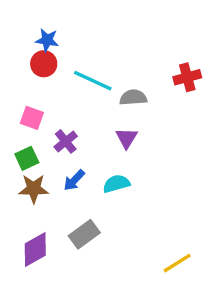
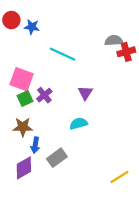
red circle: (44, 64) -> (11, 20), moved
gray semicircle: (133, 98) -> (114, 40), moved
pink square: (32, 118) -> (22, 79), size x1.5
green square: (27, 158) -> (25, 98), moved
blue arrow: (74, 180) -> (35, 145), moved, turned -35

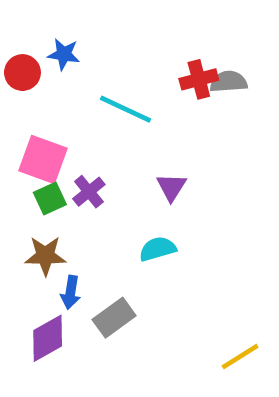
red circle: (11, 20) -> (22, 73), moved
red cross: (126, 52) -> (199, 79), moved

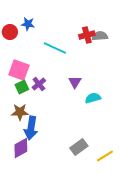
cyan semicircle: (158, 249) -> (93, 98), moved
blue arrow: (71, 292) -> (31, 128), size x1.6
gray rectangle: (114, 318) -> (79, 147), moved

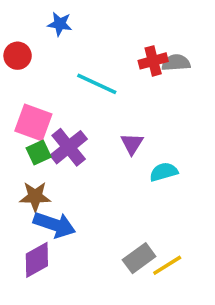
blue star: (28, 24) -> (60, 24), moved
purple cross: (39, 84) -> (69, 147), size x1.5
blue arrow: (31, 128) -> (55, 225), turned -80
yellow line: (105, 156) -> (167, 265), moved

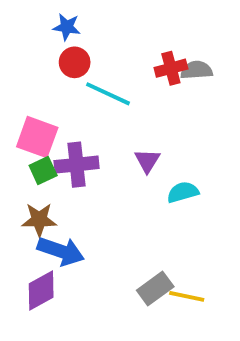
red circle: (18, 56) -> (75, 62), moved
purple cross: (69, 147) -> (77, 165), turned 33
yellow line: (167, 265) -> (187, 296), turned 44

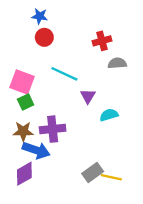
gray semicircle: (197, 70) -> (117, 63), moved
cyan line: (108, 94) -> (64, 74), moved
purple cross: (77, 165) -> (53, 129), moved

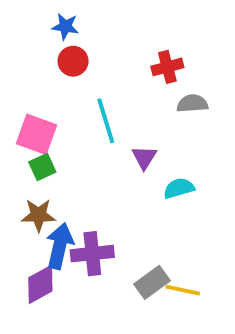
cyan line: (64, 74) -> (106, 121), turned 48
purple cross: (53, 129) -> (92, 254), moved
blue arrow: (36, 150) -> (60, 246), turned -96

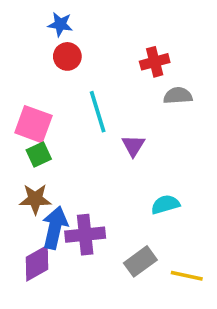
cyan semicircle: (179, 188) -> (165, 204), moved
yellow line: (183, 290) -> (187, 276), moved

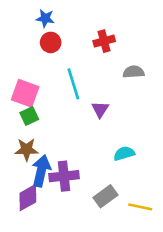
red cross: (155, 62) -> (104, 41), moved

